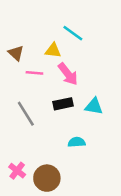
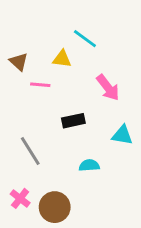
pink arrow: (68, 74) -> (108, 88), moved
cyan triangle: (94, 106) -> (122, 135), moved
gray line: (26, 114) -> (30, 151), moved

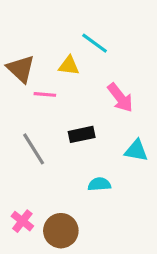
brown triangle: (19, 62) -> (21, 69), size x1.4
gray line: (30, 151) -> (34, 149), moved

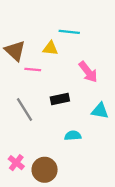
cyan line: (95, 43) -> (69, 32), turned -30

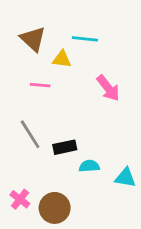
brown triangle: (15, 51) -> (33, 39), moved
black rectangle: (60, 99) -> (65, 147), moved
cyan triangle: (100, 111) -> (125, 178), moved

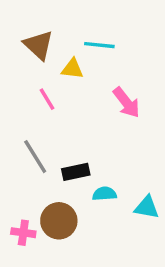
pink line: (40, 85) -> (47, 99), turned 54
pink cross: (20, 199) -> (23, 233), turned -30
brown circle: (55, 208) -> (59, 221), moved

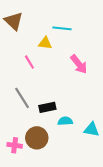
brown triangle: (39, 45) -> (14, 21), moved

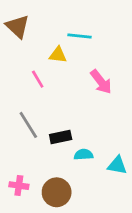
brown circle: (37, 138) -> (57, 192), moved

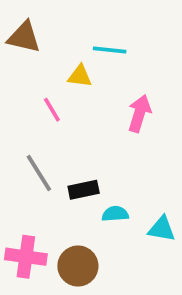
brown triangle: (18, 27) -> (24, 37), turned -30
pink arrow: (101, 82) -> (139, 113), turned -125
pink cross: (19, 186) -> (26, 257), size x1.5

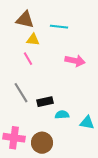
brown triangle: (24, 37) -> (25, 20), moved
yellow triangle: (80, 76) -> (33, 40), moved
pink arrow: (139, 113) -> (75, 61), turned 84

